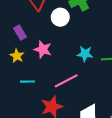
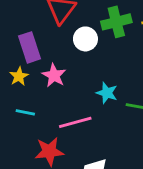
purple rectangle: (20, 33) -> (30, 47), size x1.5

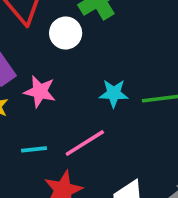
cyan line: (25, 112) -> (34, 149), moved

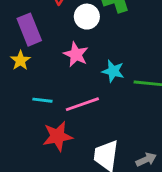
pink star: (40, 92) -> (76, 54), moved

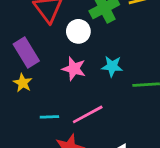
cyan star: (113, 71) -> (112, 66), moved

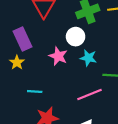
white circle: (78, 31) -> (76, 37), moved
pink line: (88, 114) -> (90, 95), moved

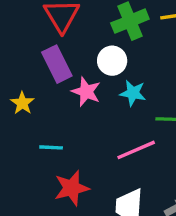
purple rectangle: (23, 39) -> (57, 64), moved

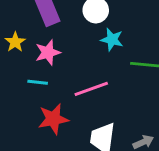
pink star: (86, 92) -> (48, 53), moved, turned 30
pink line: (136, 150) -> (91, 89), moved

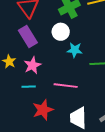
pink line: (91, 89) -> (66, 86), turned 35

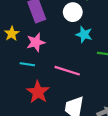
red star: (43, 110) -> (38, 92), turned -30

